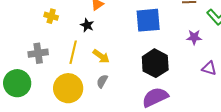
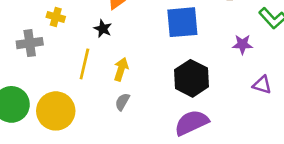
gray cross: (38, 53) -> (30, 43), moved
yellow arrow: (101, 56) -> (121, 69), turned -108
yellow circle: (68, 88) -> (56, 111), moved

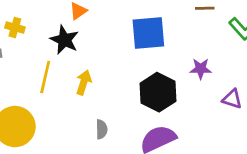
black star: (103, 29) -> (64, 40), size x1.5
purple star: (242, 44) -> (201, 69), moved
gray semicircle: (122, 102) -> (102, 129), moved, turned 150

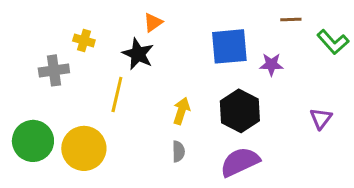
purple star: (201, 69) -> (271, 64), moved
yellow arrow: (84, 83) -> (181, 111), moved
purple triangle: (232, 99) -> (321, 118), turned 50

